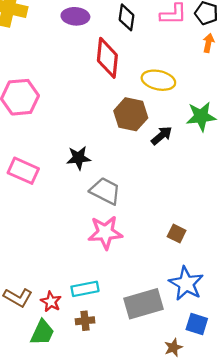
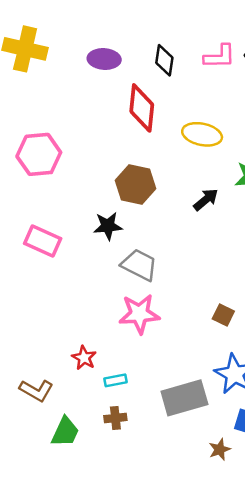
brown hexagon: (131, 114) -> (135, 185), moved
cyan rectangle: (85, 289) -> (115, 380), size x0.7
red star: (51, 302) -> (84, 358), moved

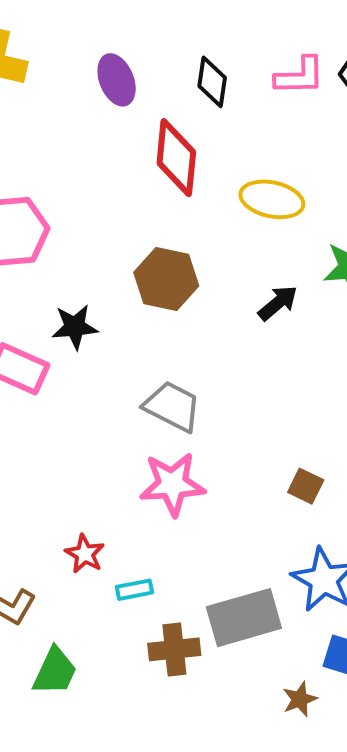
purple ellipse: (104, 59) -> (117, 80), turned 64
black star: (108, 226) -> (75, 327), moved
brown cross: (115, 418) -> (174, 649), moved, size x1.4

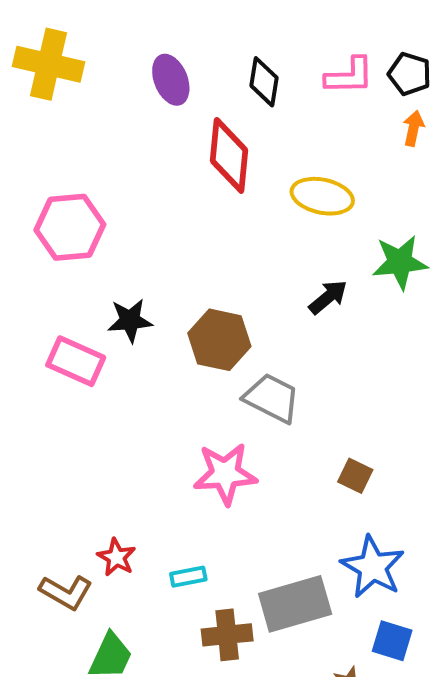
brown hexagon: (166, 279) -> (219, 340), moved
gray trapezoid: (172, 406) -> (272, 398), moved
red star: (85, 554) -> (116, 557), moved

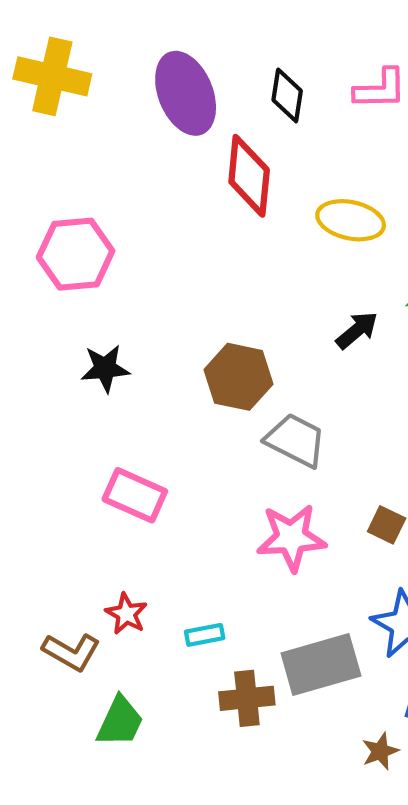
purple ellipse: (171, 80) -> (186, 93), size x1.5
black star: (130, 320) -> (105, 368), moved
pink rectangle: (76, 361) -> (135, 495), moved
pink star: (225, 474) -> (291, 538), moved

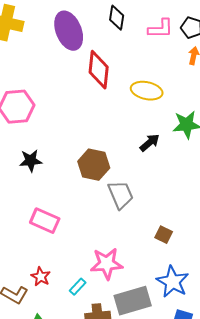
black diamond: (287, 95) -> (117, 18), moved
gray trapezoid: (296, 440) -> (121, 195), turned 40
pink star: (291, 538) -> (107, 264), moved
cyan rectangle: (205, 635) -> (78, 287), turned -36

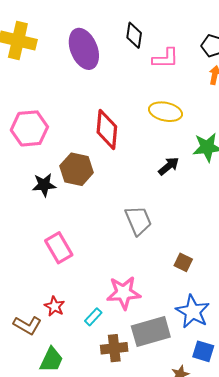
pink L-shape: (161, 29) -> (165, 58), moved
red diamond: (99, 70) -> (107, 129), moved
brown hexagon: (94, 165) -> (77, 169), moved
pink rectangle: (45, 221) -> (59, 248), turned 36

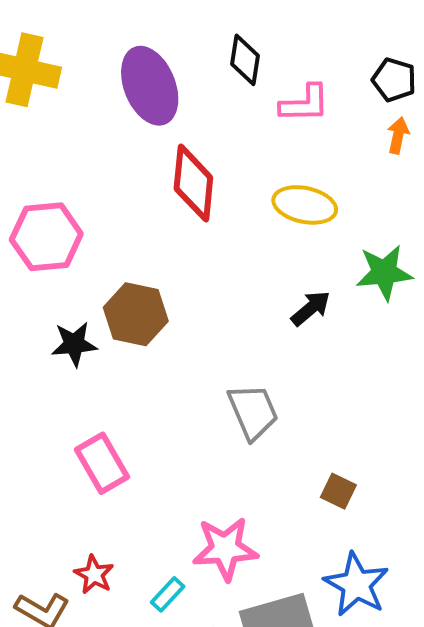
red diamond: (107, 129) -> (193, 183), moved

